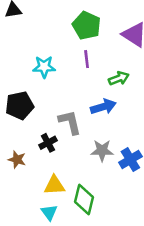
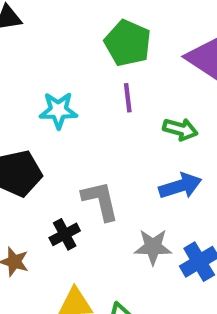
green arrow: (119, 78) -> (180, 129), turned 36
blue arrow: (103, 107) -> (180, 186), moved

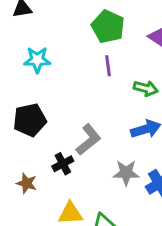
cyan star: (58, 110) -> (37, 60), moved
gray L-shape: (100, 201) -> (88, 140), turned 64

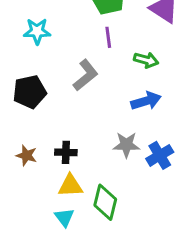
gray L-shape: (88, 140) -> (86, 75), moved
black cross: (63, 164) -> (66, 152), moved, turned 30

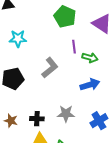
purple line: (108, 37) -> (74, 47), moved
gray star: (126, 145) -> (66, 114), moved

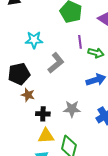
cyan star: (18, 39) -> (34, 40), moved
brown star: (11, 121) -> (28, 95), moved

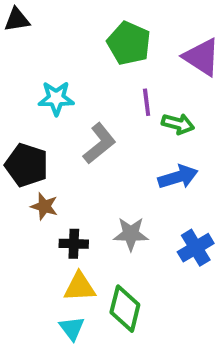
black pentagon: (19, 74) -> (27, 165), turned 30

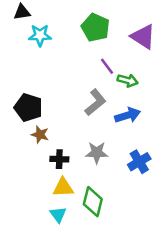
cyan star: (56, 98) -> (40, 35), moved
purple line: (147, 102) -> (107, 66), turned -30
gray L-shape: (99, 143) -> (95, 102), moved

